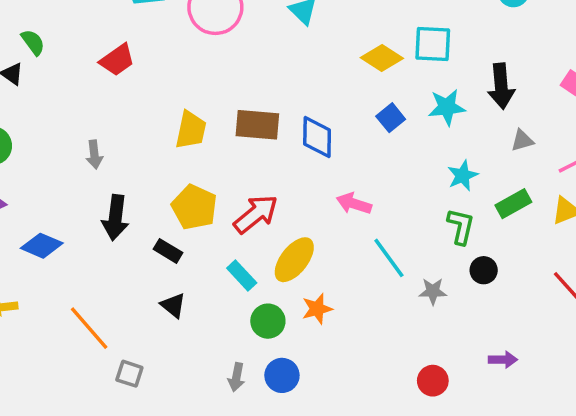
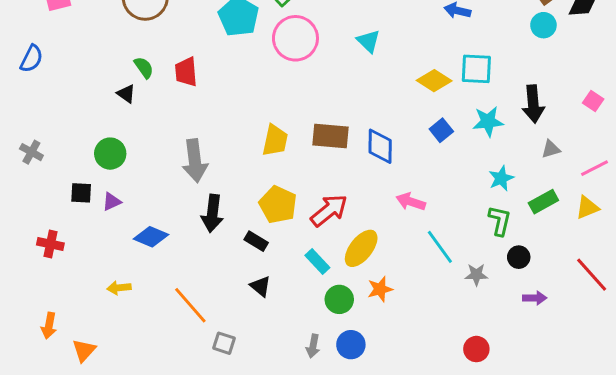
red trapezoid: (117, 60) -> (186, 72), moved, turned 120
gray arrow: (94, 155) -> (195, 161), size x1.8
purple arrow: (503, 360) -> (535, 298), moved

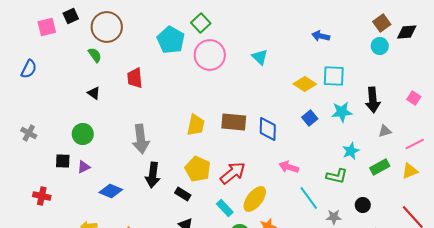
green semicircle: (144, 67) -> (95, 55), moved
green L-shape: (500, 221) -> (337, 176), moved, turned 90

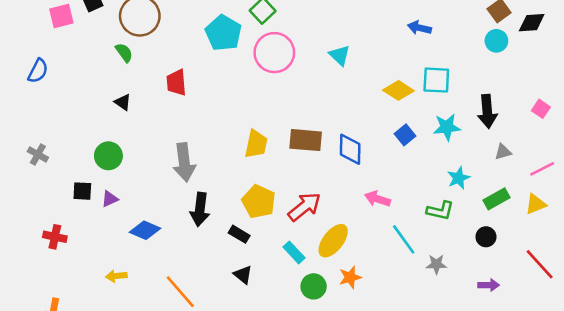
black circle: (363, 205) -> (486, 237), moved

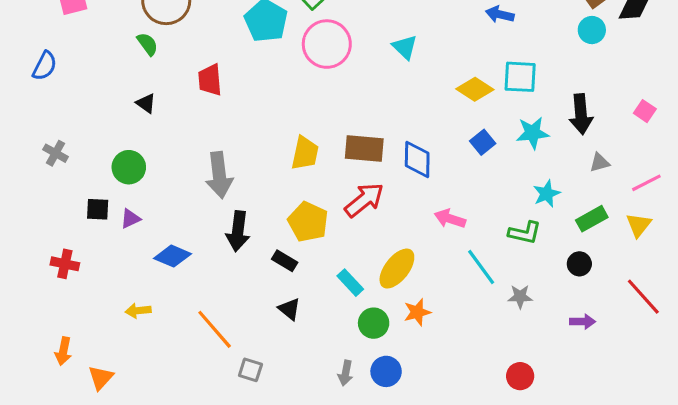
gray cross: (38, 154) -> (56, 153), moved
yellow triangle: (536, 204) -> (639, 225), turned -30
red arrow: (304, 207) -> (364, 200), moved

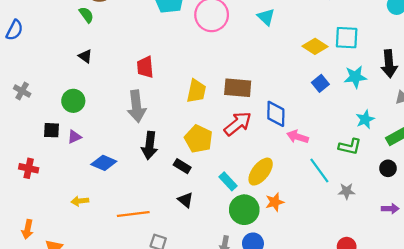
red trapezoid: (210, 80) -> (145, 67), moved
blue diamond: (417, 159) -> (276, 114), moved
green circle: (374, 323) -> (244, 210), size x1.4
orange line: (215, 329) -> (133, 214), turned -56

